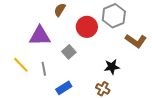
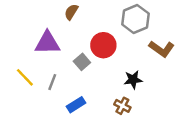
red circle: (87, 27) -> (103, 45), moved
gray line: (44, 69) -> (52, 82), turned 32

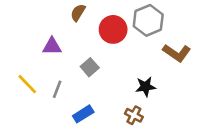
purple triangle: (47, 43) -> (52, 46), size x0.7
red circle: (103, 45) -> (113, 29), moved

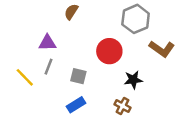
red circle: (113, 29) -> (109, 51), moved
gray square: (90, 67) -> (78, 76), moved, turned -35
gray line: (57, 89) -> (49, 67), moved

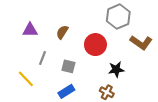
brown semicircle: (71, 12) -> (62, 32), moved
purple triangle: (47, 43) -> (30, 30), moved
yellow line: (25, 77) -> (26, 79), moved

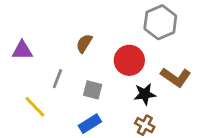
purple triangle: (30, 30) -> (22, 50), moved
brown L-shape: (141, 43) -> (176, 77), moved
black star: (116, 69) -> (145, 94), moved

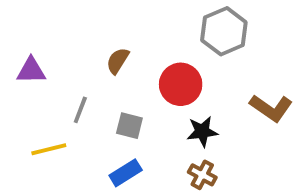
brown L-shape: (176, 77) -> (271, 108), moved
yellow line: (35, 107) -> (49, 149), turned -60

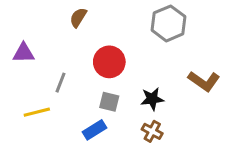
brown semicircle: (118, 61) -> (78, 17), moved
red circle: (181, 84) -> (109, 62), moved
gray square: (129, 126) -> (109, 102), moved

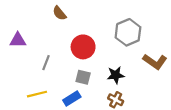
brown semicircle: (78, 17) -> (59, 13), turned -72
gray hexagon: (168, 23) -> (128, 32), moved
yellow line: (37, 112) -> (37, 94), moved

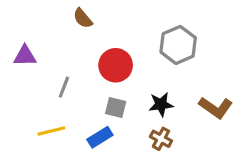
brown L-shape: (155, 62) -> (216, 107), moved

